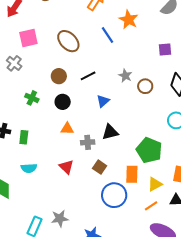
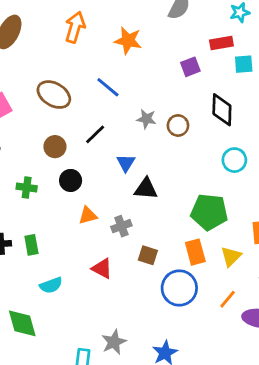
blue line: (107, 35) -> (108, 87), moved
black triangle: (110, 132) -> (146, 189), moved, turned 36
orange line: (151, 206) -> (228, 299), moved

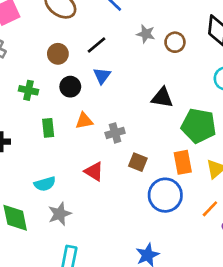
blue triangle: (126, 163) -> (102, 76), moved
black triangle: (146, 189) -> (162, 98), moved
green rectangle: (31, 245) -> (48, 128), moved
gray star: (114, 342) -> (60, 214), moved

